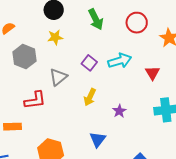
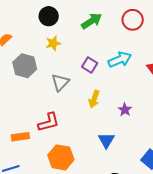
green arrow: (96, 19) -> (92, 21), turned -90
red L-shape: (35, 100) -> (49, 122), moved

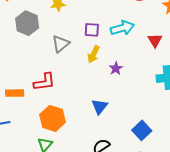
purple square: (90, 65) -> (92, 30), turned -35
yellow arrow: (94, 99) -> (94, 54), moved
purple star: (125, 110) -> (116, 68), moved

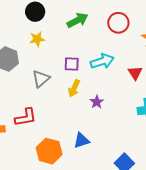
blue triangle: (100, 107) -> (81, 140), turned 36
orange hexagon: (53, 118) -> (49, 151), moved

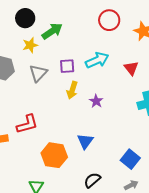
green arrow: (77, 20) -> (52, 31), moved
gray triangle: (41, 79) -> (38, 73), moved
blue triangle: (81, 140) -> (85, 141), turned -30

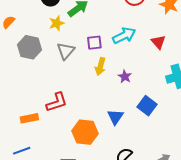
blue square: (130, 159) -> (147, 106), moved

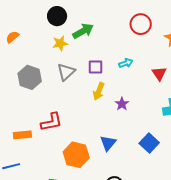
cyan arrow: (124, 35) -> (126, 63), size x0.6
gray hexagon: (30, 47) -> (30, 77), moved
blue square: (147, 106) -> (149, 143), moved

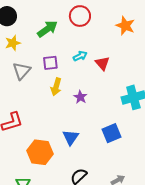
red circle: (141, 24) -> (80, 16), moved
green arrow: (83, 31) -> (47, 29), moved
red triangle: (159, 74) -> (102, 63), moved
blue square: (149, 143) -> (111, 133), turned 30

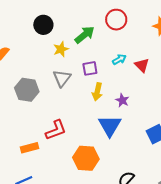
yellow star: (13, 43) -> (61, 49), moved
blue triangle: (71, 137) -> (110, 126), moved, size x1.4

